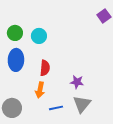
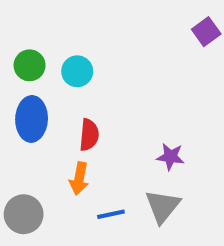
purple star: (77, 82) -> (170, 157), moved

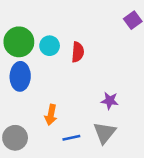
green circle: (30, 65) -> (19, 42), size x1.5
red semicircle: (89, 135) -> (78, 52), moved

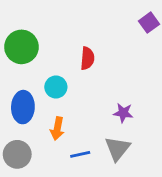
cyan circle: (50, 46) -> (56, 87), moved
blue ellipse: (20, 76) -> (23, 107), moved

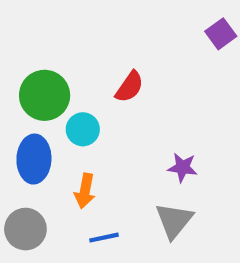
green circle: (21, 47) -> (45, 95), moved
red semicircle: (87, 58) -> (129, 87), turned 30
blue line: (80, 154) -> (104, 238), moved

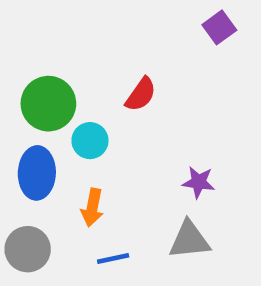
purple square: (221, 34) -> (219, 27), moved
gray triangle: (174, 221) -> (189, 240), turned 45

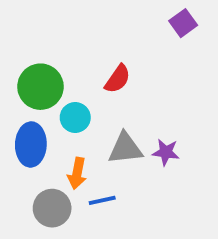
gray triangle: (189, 240) -> (125, 148), moved
gray circle: (28, 249) -> (52, 208), moved
blue line: (113, 258) -> (102, 200), moved

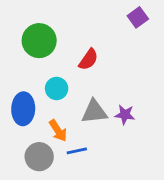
green circle: (40, 87) -> (39, 41), moved
orange arrow: (77, 173) -> (58, 131), turned -45

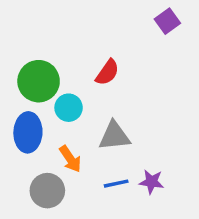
green circle: (39, 41) -> (39, 81), moved
purple star: (125, 115) -> (151, 182), moved
blue line: (77, 151) -> (116, 184), moved

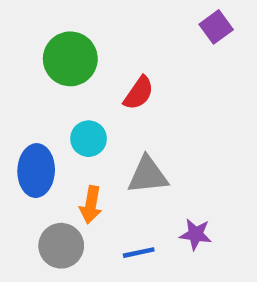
green circle: (39, 81) -> (70, 59), moved
orange arrow: (70, 159) -> (91, 205), turned 44
blue line: (116, 184) -> (139, 253), moved

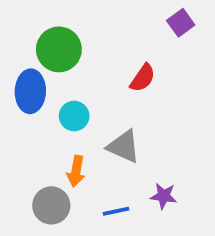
red semicircle: (139, 93) -> (143, 78), moved
blue ellipse: (36, 171) -> (30, 91), moved
gray triangle: (148, 175) -> (124, 146), turned 30

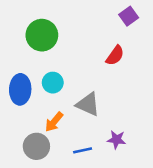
red semicircle: (143, 78) -> (115, 55), moved
blue ellipse: (30, 91) -> (20, 89), moved
orange arrow: (76, 171) -> (54, 122), turned 30

